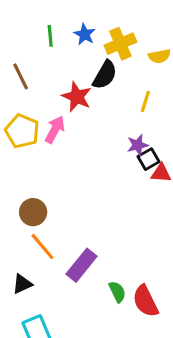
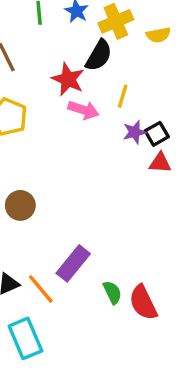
yellow line: (145, 101) -> (123, 96), moved
pink arrow: (55, 129) -> (83, 110), moved, turned 80
black square: (149, 159) -> (157, 134), moved
orange line: (42, 246) -> (41, 289), moved

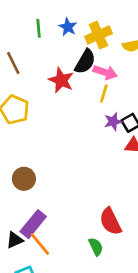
pink arrow: (83, 110) -> (105, 72), moved
purple rectangle: (73, 263) -> (33, 224), moved
red semicircle: (143, 303) -> (110, 221), moved

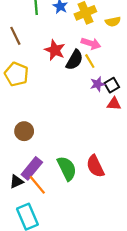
black semicircle: (85, 62) -> (74, 60), moved
yellow line: (104, 94) -> (90, 61), turned -48
green semicircle: (96, 247) -> (67, 168), moved, size x1.6

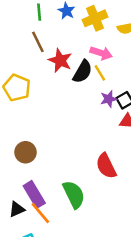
brown line: (15, 36) -> (38, 42), moved
red semicircle: (95, 166) -> (106, 166), moved
purple rectangle: (32, 168) -> (34, 194), turned -70

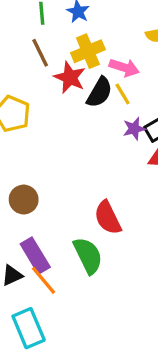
yellow cross: (95, 18) -> (88, 51), moved
red semicircle: (106, 166) -> (108, 218), moved

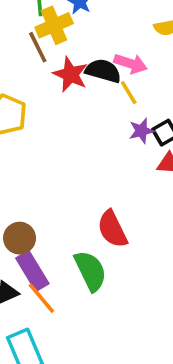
yellow cross: (88, 51) -> (54, 25), moved
black semicircle: (99, 92) -> (103, 71), moved, turned -104
brown circle: (24, 200) -> (20, 238), moved

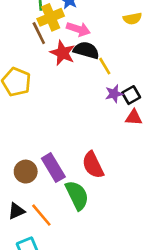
pink arrow: (130, 64) -> (78, 29), moved
purple rectangle: (32, 271) -> (53, 168), moved

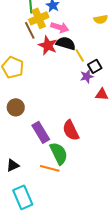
black square: (131, 95) -> (95, 66), moved
brown circle: (26, 172) -> (16, 107), moved
orange line: (41, 215) -> (50, 168), moved, turned -36

